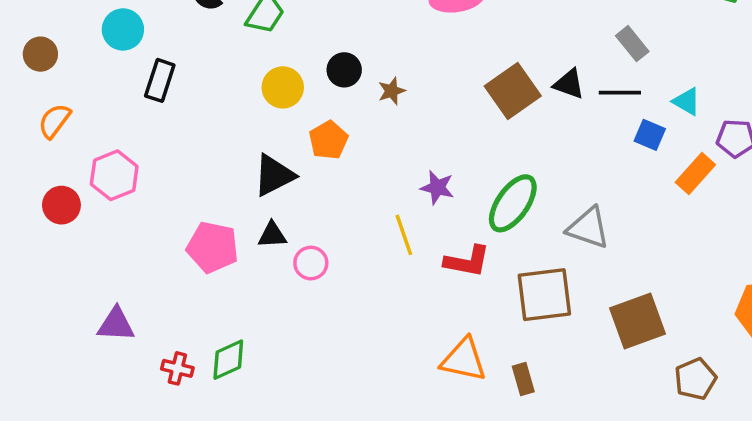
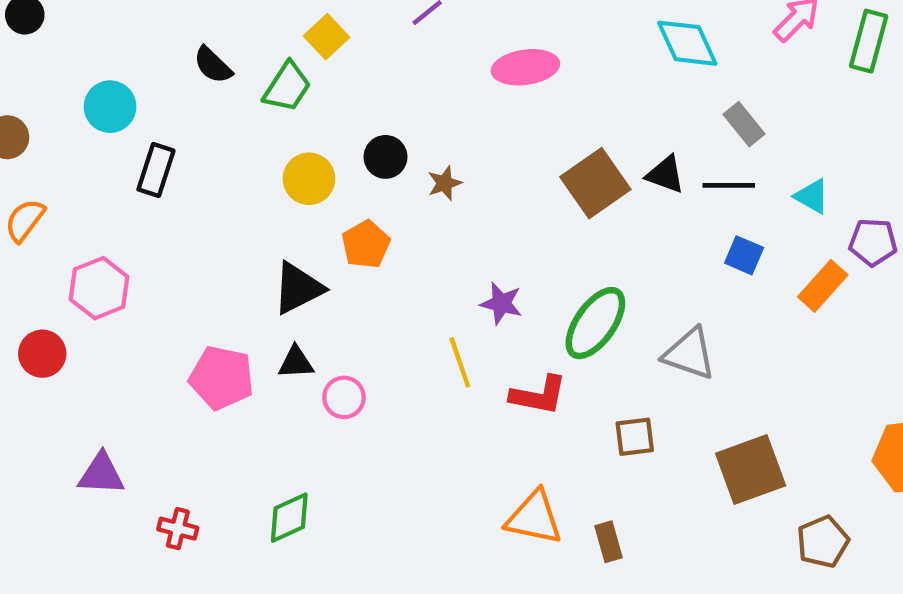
blue square: (650, 135) -> (744, 255), moved
red circle: (61, 205) -> (42, 354), moved
brown square: (544, 295) -> (635, 437), size x0.6
green diamond: (228, 360) -> (289, 518), moved

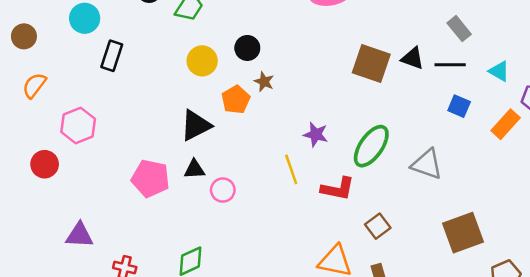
brown star: (445, 183) -> (264, 82), moved, turned -30
brown square: (595, 183) -> (371, 63), turned -36
brown square: (635, 437) -> (378, 226), moved, turned -30

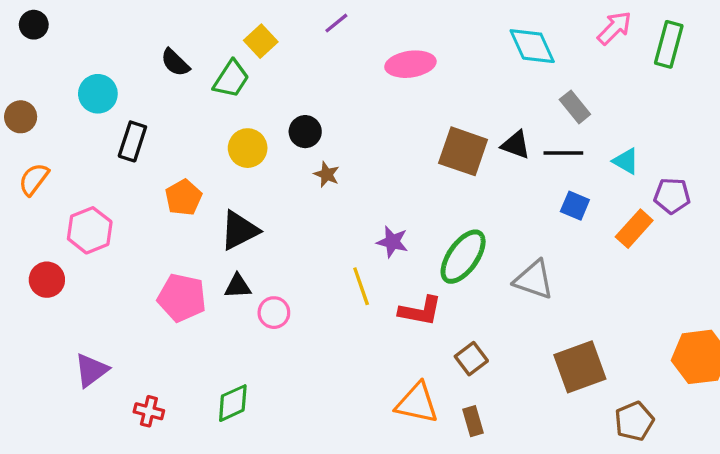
orange pentagon: (236, 100) -> (183, 197), moved
purple triangle: (79, 235) -> (91, 370), turned -40

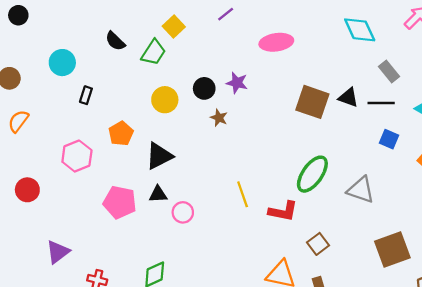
black rectangle: (132, 141) -> (86, 95), size x0.7
pink hexagon: (90, 230) -> (77, 156), moved
purple star: (392, 242) -> (237, 83), moved

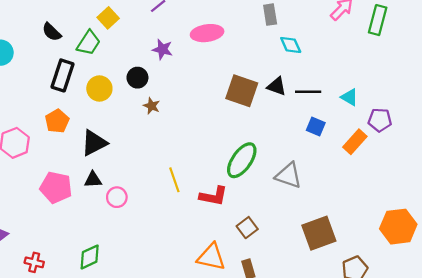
cyan diamond: (360, 30) -> (291, 45), moved, size x0.7
gray rectangle: (389, 72) -> (270, 15), moved, turned 30
purple star: (237, 83) -> (162, 49), moved
black rectangle: (86, 95) -> (62, 75), moved, size x1.8

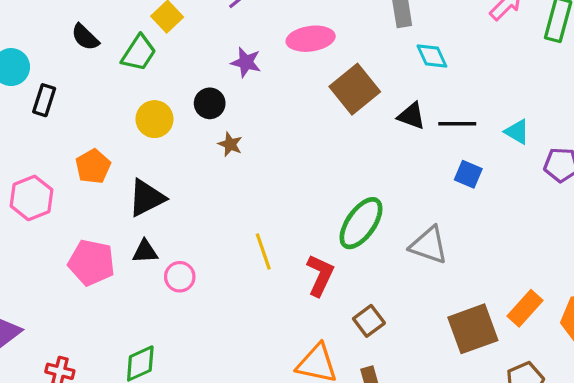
black rectangle: (62, 75) -> (44, 100), moved, size x0.7
brown square: (242, 91) -> (355, 89), moved, turned 32
orange rectangle: (355, 142) -> (525, 308), moved
red L-shape: (214, 196) -> (320, 275), turned -76

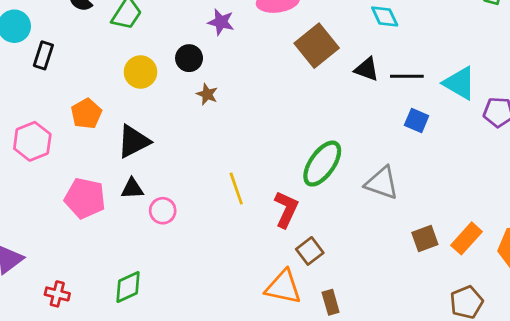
cyan triangle: (517, 132) -> (460, 83), size x1.5
brown square: (369, 321) -> (310, 251), moved
brown square: (473, 329) -> (425, 238), moved, size x0.6

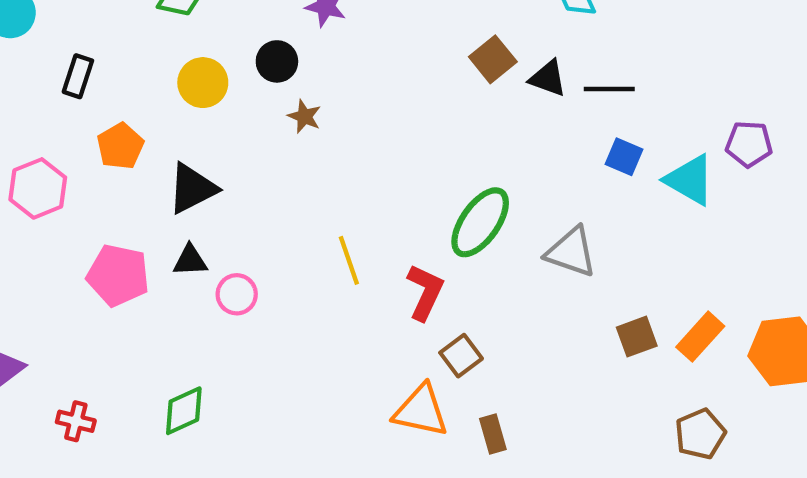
brown square: (317, 46) -> (493, 59), moved, size x0.7
black rectangle: (43, 55) -> (78, 76), moved
cyan triangle: (460, 83) -> (690, 180), moved

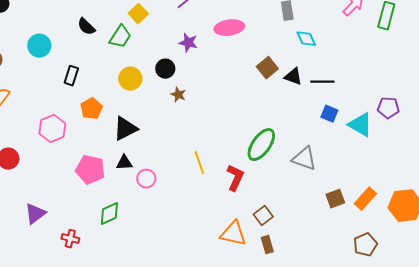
brown square: (461, 356) -> (263, 216), moved
green diamond: (184, 411) -> (109, 214), moved

